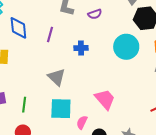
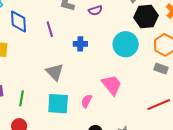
purple line: (50, 34) -> (50, 29), turned -35
pink trapezoid: (105, 99) -> (112, 85), moved
pink semicircle: (82, 122) -> (87, 101), moved

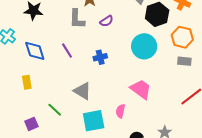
green line: (21, 98) -> (55, 110), moved, turned -42

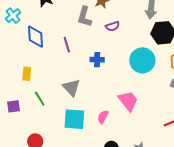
yellow rectangle: (27, 82) -> (27, 74), moved

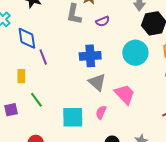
purple line: (67, 45) -> (43, 57), moved
blue cross: (97, 60) -> (90, 56), size x1.5
gray triangle: (71, 88) -> (97, 82), moved

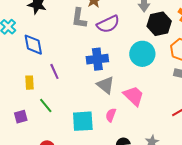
purple semicircle: (103, 21) -> (108, 24), size x1.6
purple line: (43, 57) -> (54, 71), moved

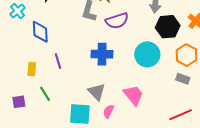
gray triangle: (106, 85) -> (97, 92), moved

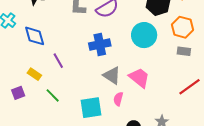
yellow rectangle: (32, 69) -> (34, 74), turned -48
gray triangle: (97, 92) -> (112, 75), moved
purple square: (19, 102) -> (18, 93), moved

